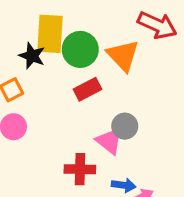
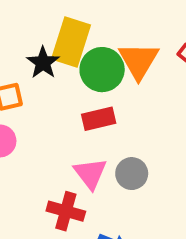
orange triangle: (123, 55) -> (139, 61), moved
pink triangle: (109, 141) -> (90, 173), moved

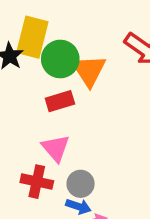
orange triangle: (139, 61) -> (89, 70), moved
gray circle: (132, 174) -> (81, 184), moved

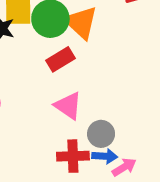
red cross: (37, 182) -> (73, 156), moved

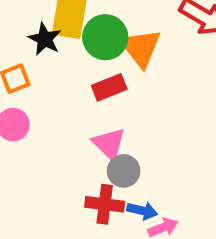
gray circle: (101, 134) -> (124, 171), moved

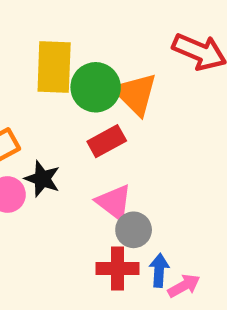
black star: (45, 39) -> (42, 179), moved
blue arrow: (142, 211) -> (159, 270), turned -92

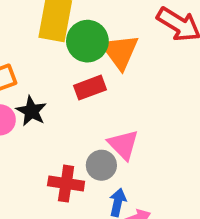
pink triangle: (114, 202) -> (123, 145), moved
red cross: (118, 269) -> (66, 184), moved

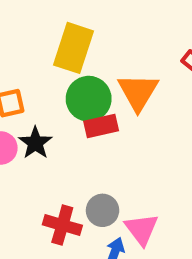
green circle: (87, 41) -> (89, 99), moved
pink triangle: (123, 145) -> (142, 229), moved

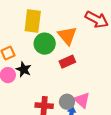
red rectangle: (101, 126) -> (67, 62), moved
gray circle: (103, 210) -> (67, 102), moved

